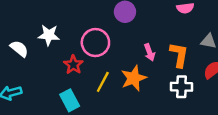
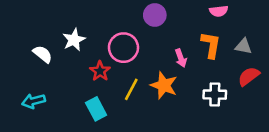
white star: (49, 35) -> (74, 40), turned -30
orange L-shape: (179, 55) -> (211, 45), moved
orange star: (134, 78) -> (164, 85), turned -30

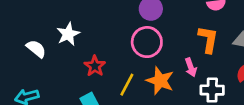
pink circle: (123, 48) -> (147, 42), moved
pink arrow: (181, 58) -> (191, 67), moved

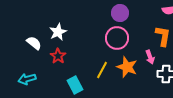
red star: (95, 66) -> (58, 56), moved

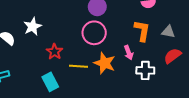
red star: (58, 56) -> (54, 52), moved
yellow line: (102, 70) -> (78, 66), turned 66

